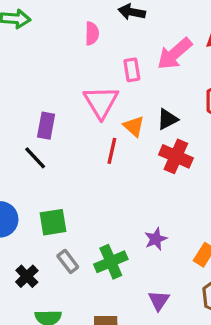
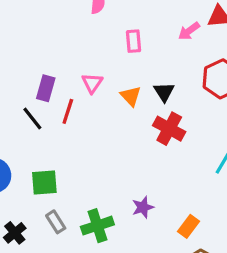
pink arrow: (175, 54) -> (189, 31), moved, size x0.6
pink triangle: (101, 102) -> (92, 83), moved, size x0.6
black triangle: (167, 119) -> (164, 92), turned -40
red line: (112, 151) -> (68, 111), moved

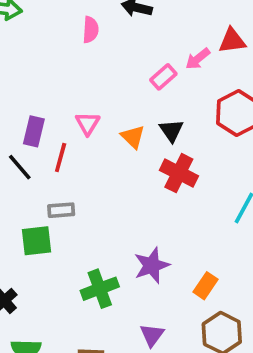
pink rectangle: (133, 41) -> (163, 77), moved, turned 55
purple star: (143, 207) -> (152, 265), size x1.4
gray rectangle: (56, 222) -> (61, 210), moved, turned -60

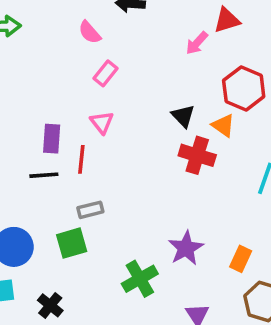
pink semicircle: (91, 30) -> (90, 32), turned 145
pink rectangle: (163, 77) -> (106, 73), moved
orange triangle: (133, 137) -> (223, 125), moved
black line: (20, 167) -> (44, 175), turned -44

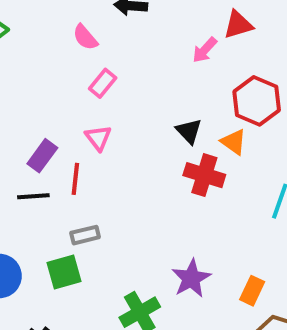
purple rectangle: (52, 139) -> (42, 156), turned 32

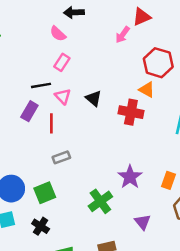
pink semicircle: (85, 37) -> (58, 34), moved
black triangle: (189, 131) -> (94, 98), moved
black line: (33, 196) -> (41, 85), moved
green square: (64, 272) -> (45, 193), moved

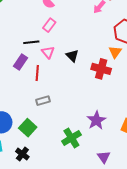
orange triangle: (147, 90) -> (115, 52), turned 32
green square: (45, 193) -> (28, 128), turned -30

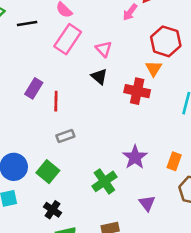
pink rectangle: (49, 25) -> (68, 39), size x1.6
black line: (31, 42) -> (27, 24), moved
pink triangle: (48, 52) -> (104, 49), moved
black cross: (22, 154) -> (53, 210), moved

